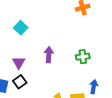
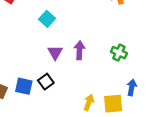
green cross: (83, 57) -> (119, 53), turned 32
purple triangle: (19, 63) -> (55, 53), moved

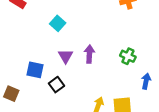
blue square: (24, 86) -> (35, 70), moved
blue arrow: (132, 87) -> (146, 81), moved

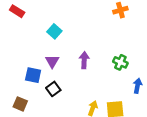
purple triangle: (66, 56) -> (52, 61), moved
brown square: (11, 94) -> (20, 104), moved

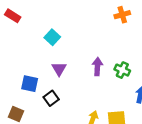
purple arrow: (84, 60) -> (97, 67), moved
purple triangle: (52, 61) -> (59, 69), moved

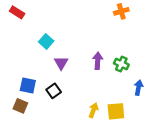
cyan square: (52, 37) -> (46, 41), moved
blue square: (30, 84) -> (28, 85), moved

